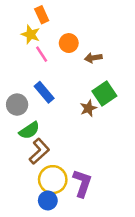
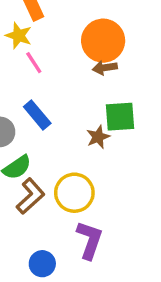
orange circle: (69, 43) -> (103, 41), moved, size x1.6
green square: (104, 93) -> (120, 117), turned 30
yellow circle: (53, 180) -> (74, 193), moved

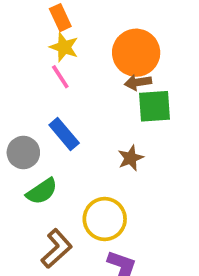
yellow star: (19, 36) -> (64, 47), moved
green square: (120, 117) -> (155, 106), moved
brown L-shape: (30, 196) -> (57, 249), moved

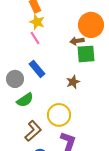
orange circle: (136, 53) -> (91, 25), moved

